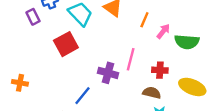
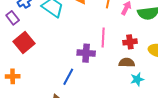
red square: (66, 44) -> (24, 42), moved

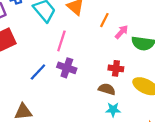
pink line: (103, 38) -> (61, 41), moved
blue line: (68, 77) -> (38, 72), moved

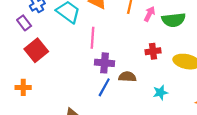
blue line: (38, 72) -> (104, 87), moved
brown semicircle: (107, 89) -> (127, 77), moved

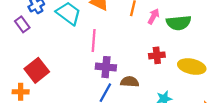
red square: (36, 50) -> (37, 70), moved

